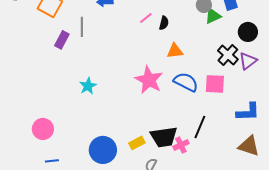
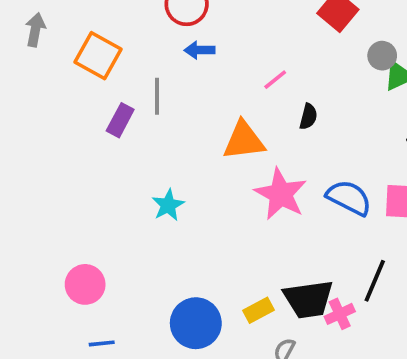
black semicircle: (164, 23) -> (308, 117), moved
orange triangle: (175, 51) -> (244, 141), moved, size x1.4

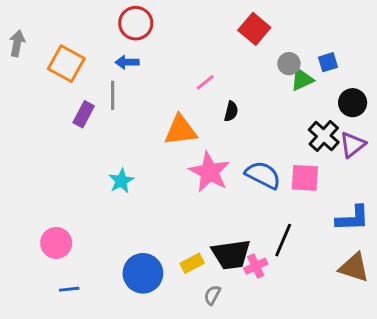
blue arrow: (199, 50) -> (127, 62), moved

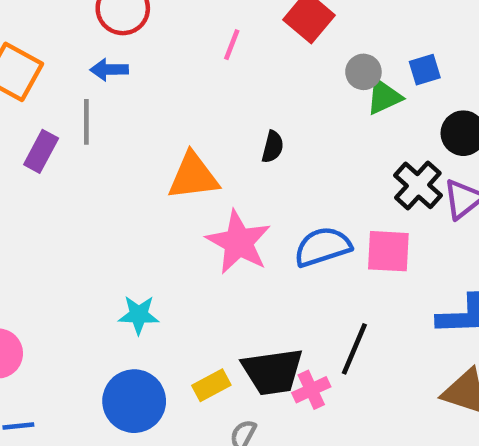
pink line: (205, 82) -> (232, 45), moved, turned -30
blue semicircle: (263, 175) -> (323, 247), turned -45
cyan star: (121, 181) -> (139, 315), moved, turned 30

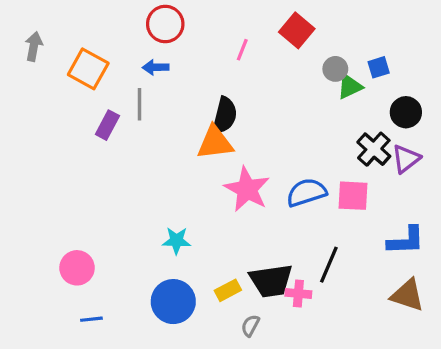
black semicircle: (273, 147) -> (225, 115), moved, size x1.6
pink cross: (311, 390) -> (298, 294), turned 30

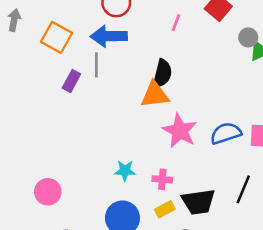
blue arrow: (156, 67) -> (109, 36), size x1.8
pink cross: (298, 294) -> (162, 179), moved

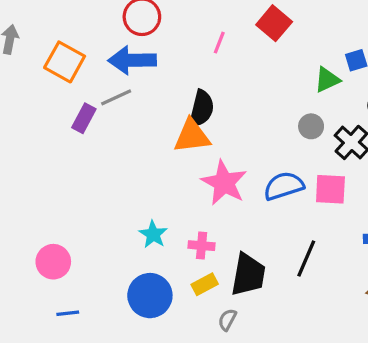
gray circle: (248, 37) -> (311, 126), moved
gray line: (96, 65) -> (116, 97), turned 65
cyan star: (125, 171) -> (153, 234), turned 30
black trapezoid: (198, 202) -> (248, 275), turned -72

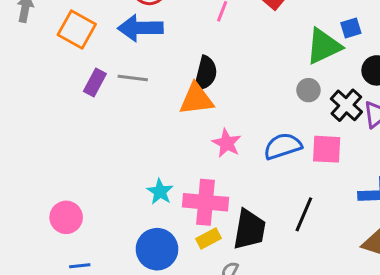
green triangle: (327, 80) -> (324, 46), size x1.5
gray line: (116, 97) -> (133, 78), moved, turned 32
pink star: (224, 183) -> (227, 143), size x0.7
pink cross: (202, 246) -> (205, 202), size x1.8

